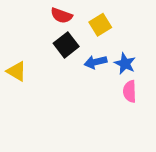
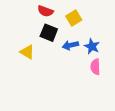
black square: (66, 45) -> (49, 33), turned -30
yellow triangle: (17, 71) -> (27, 52), moved

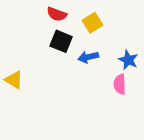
blue star: (92, 46) -> (128, 60), moved
yellow triangle: (27, 52) -> (14, 80), moved

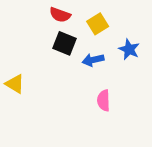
blue star: (128, 60) -> (129, 49), moved
pink semicircle: (120, 84) -> (104, 100), moved

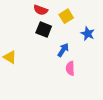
blue arrow: (93, 60) -> (63, 50), moved, turned 136

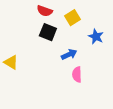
blue arrow: (63, 50) -> (69, 54), turned 32

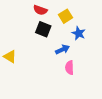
blue star: (96, 37) -> (79, 33), moved

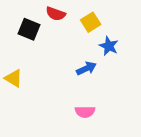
black square: (43, 29) -> (29, 29), moved
pink semicircle: (70, 68) -> (85, 112), moved, turned -88

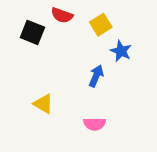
blue arrow: (86, 68) -> (96, 76), turned -42
yellow triangle: (14, 78) -> (43, 104), moved

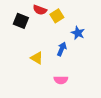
yellow square: (101, 25) -> (57, 16), moved
yellow triangle: (43, 104) -> (37, 58), moved

